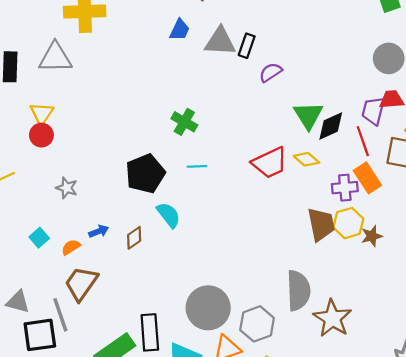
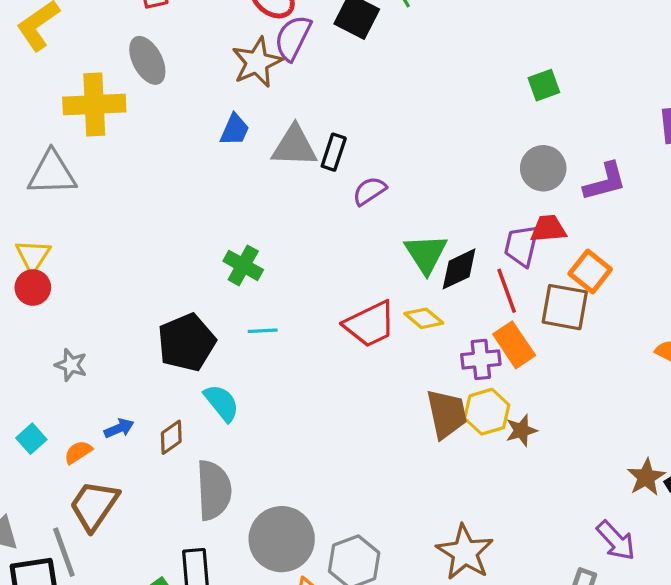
gray semicircle: (298, 290) -> (214, 490), moved

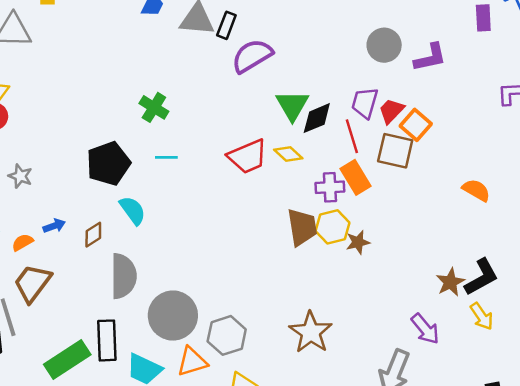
purple semicircle: (369, 191) -> (252, 56), size x1.6
red trapezoid: (548, 229) -> (391, 111), moved, turned -44

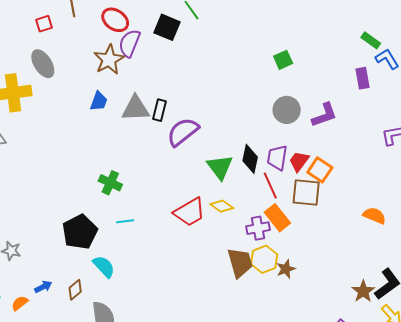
black diamond: (317, 118) -> (250, 159), moved, turned -48

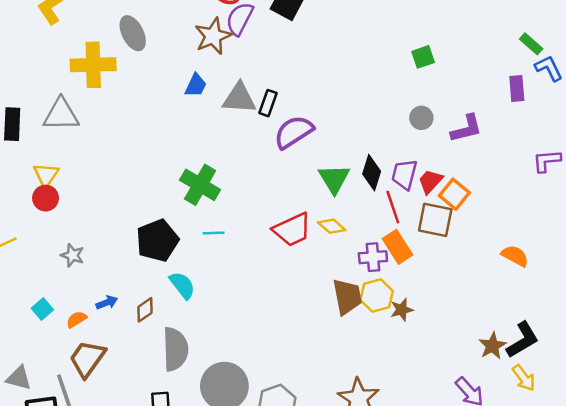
gray circle: (287, 110) -> (421, 118), size x0.7
green cross: (110, 183) -> (200, 185), size x1.4

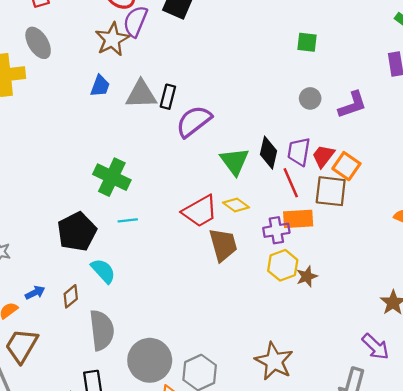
green square: (423, 57) -> (307, 42), turned 30
orange rectangle: (398, 247) -> (298, 219), turned -56
brown trapezoid: (347, 297) -> (223, 245), moved

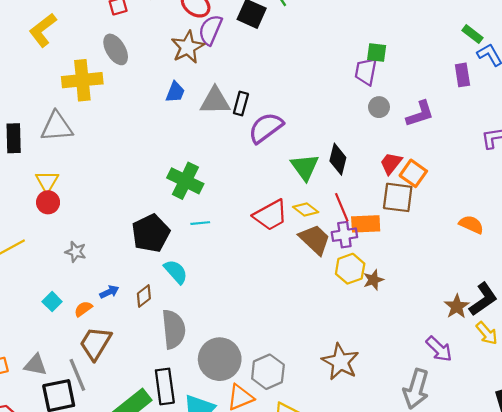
purple trapezoid: (299, 152) -> (366, 72), moved
red line: (291, 183) -> (342, 207), moved
brown trapezoid: (223, 245) -> (315, 239), moved, turned -32

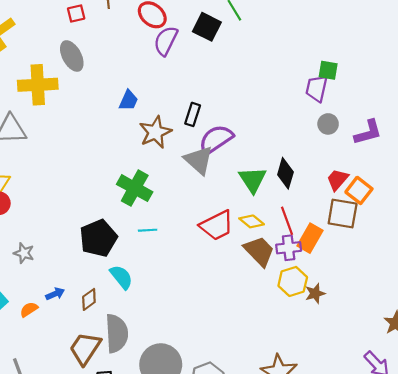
brown star: (188, 47) -> (155, 132), moved
gray triangle: (215, 101) -> (199, 160), moved, turned 40
orange rectangle: (366, 224) -> (310, 238), turned -60
brown trapezoid: (95, 343) -> (85, 348), moved

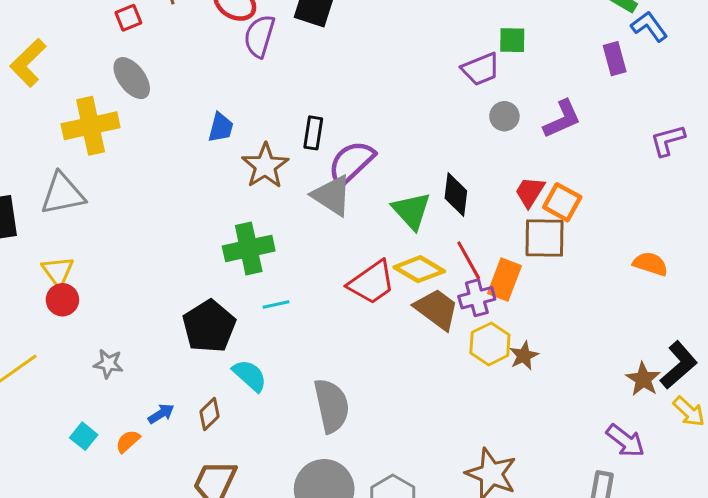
green square: (328, 70) -> (512, 40), moved
purple trapezoid: (317, 88) -> (481, 69), turned -116
green cross: (135, 188) -> (249, 248), turned -32
yellow diamond: (252, 221) -> (419, 269), size x1.4
gray semicircle: (117, 333) -> (332, 406), moved

